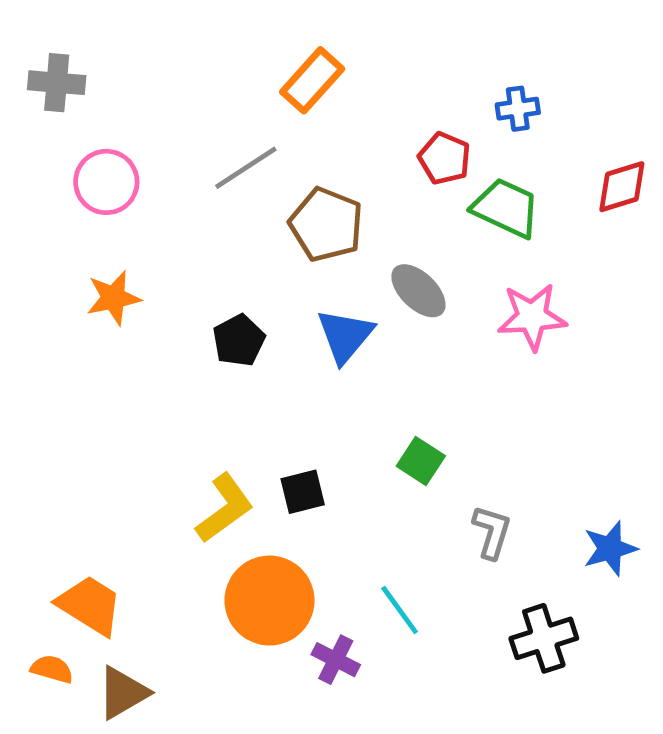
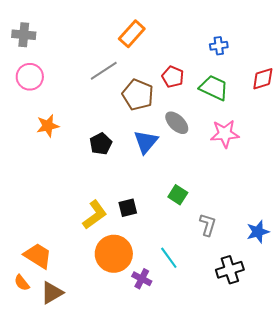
red pentagon: (444, 158) -> (173, 77), moved
pink circle: (106, 182) -> (30, 77), moved
orange semicircle: (52, 669) -> (22, 283), turned -144

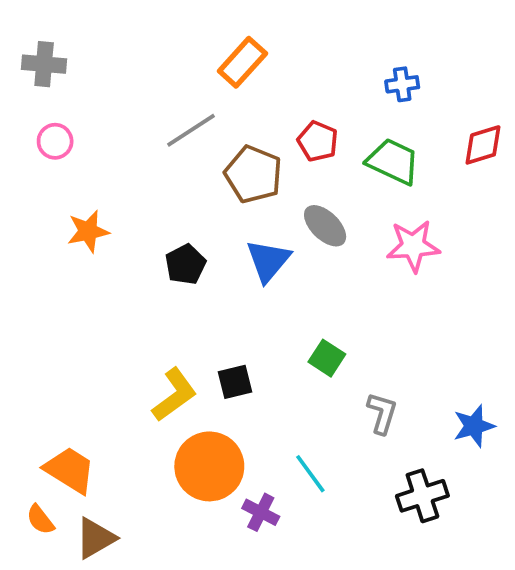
pink circle: (30, 77) -> (55, 141), size x0.7

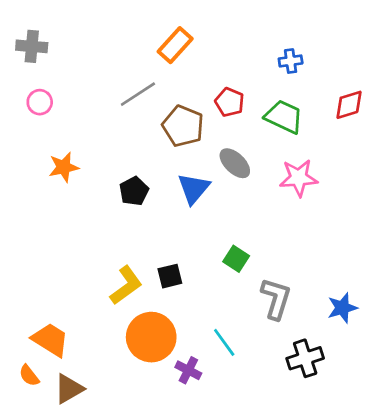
gray L-shape: (382, 413) -> (276, 299), size x1.4

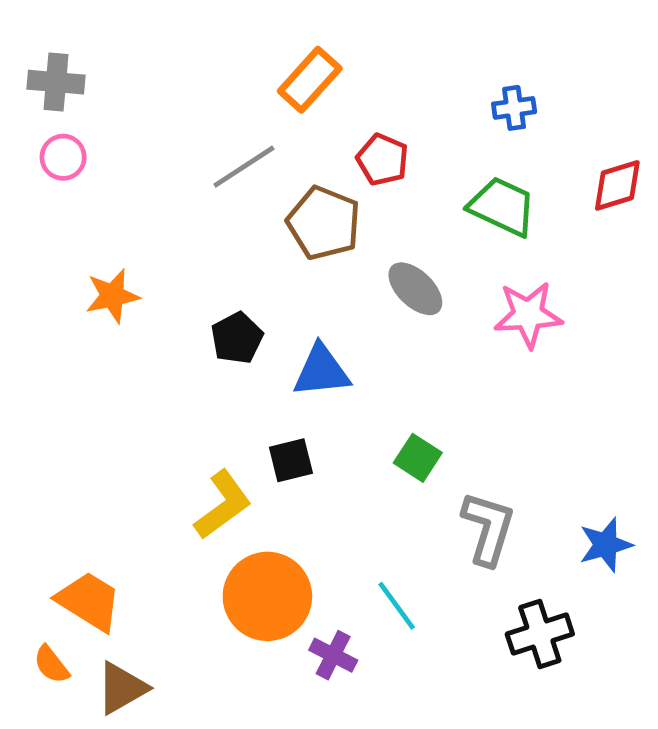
pink circle: (40, 102) -> (63, 157), moved
red pentagon: (230, 102) -> (383, 160), moved
blue triangle: (194, 188) -> (321, 371), moved, turned 44
black square: (170, 276) -> (291, 460), moved

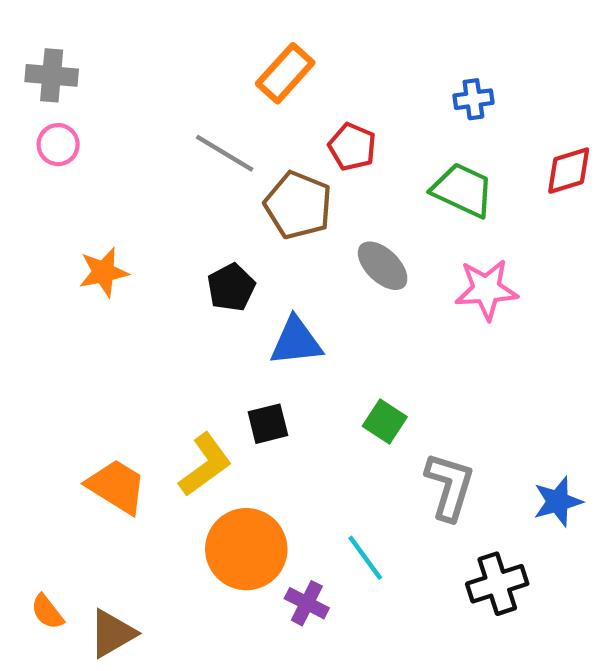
gray line: (244, 167) -> (225, 153), turned 64
black pentagon: (237, 338) -> (231, 287), moved
orange trapezoid: (89, 601) -> (116, 486), moved

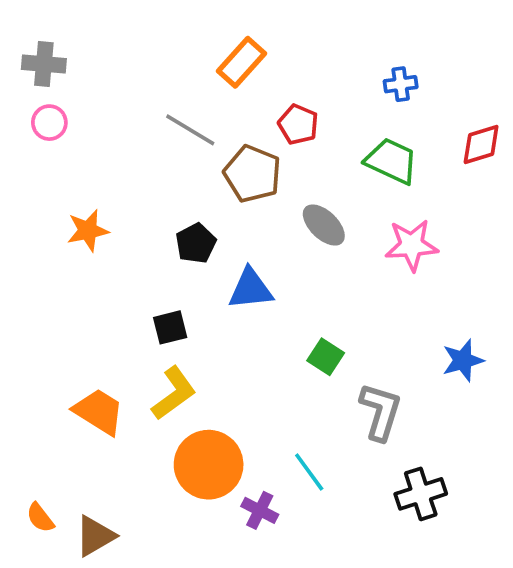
black square: (268, 424) -> (170, 327), moved
blue star: (558, 502) -> (463, 360), moved

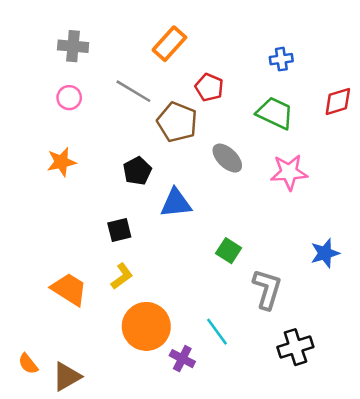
gray cross: (44, 64) -> (73, 46), moved
pink circle: (49, 123) -> (69, 98), moved
yellow L-shape: (174, 393) -> (122, 276), size x0.7

